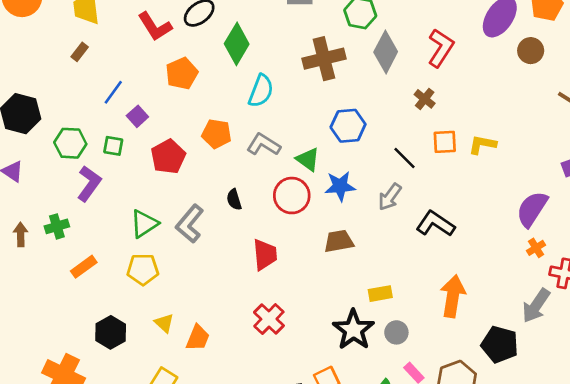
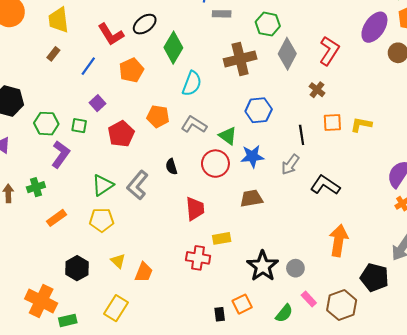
blue line: (113, 92) -> (88, 66), moved
black line: (404, 158) -> (302, 135), turned 36
yellow rectangle: (380, 294) -> (222, 238), moved
red cross: (269, 319) -> (198, 258), turned -35

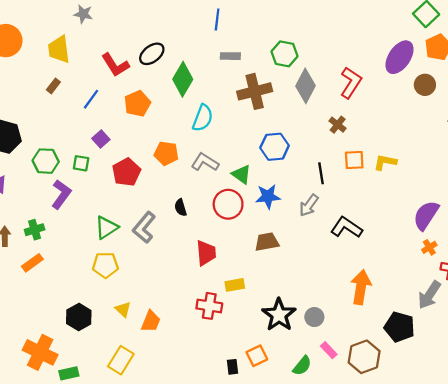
gray rectangle: (222, 14) -> (230, 56), moved
orange rectangle: (56, 218) -> (32, 263), moved

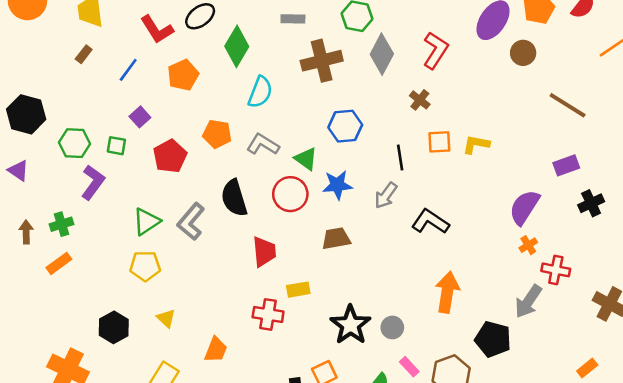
black semicircle: (181, 208) -> (234, 198), size x1.8
orange trapezoid: (151, 321) -> (216, 350), moved

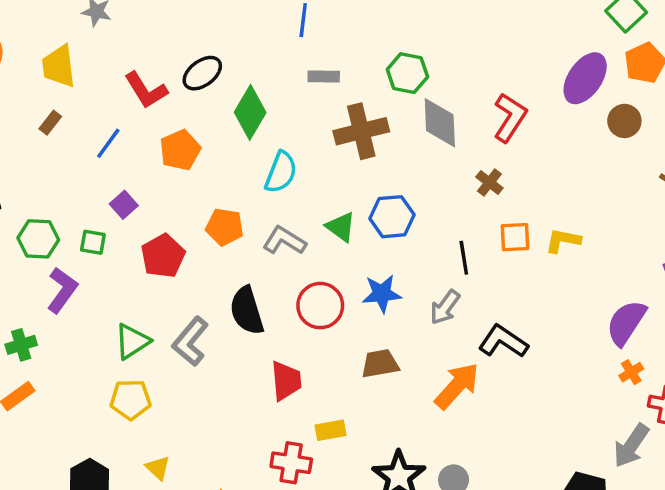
gray diamond: (382, 54) -> (440, 123), turned -30
green triangle: (306, 159) -> (341, 227), moved
orange arrow: (447, 292) -> (457, 386), moved, turned 33

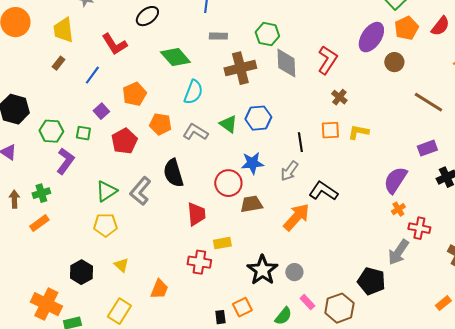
black ellipse: (202, 73) -> (147, 16), moved
green diamond: (250, 112) -> (175, 57), turned -72
orange pentagon: (180, 150) -> (134, 94), moved
brown cross: (489, 182) -> (339, 97), moved
red circle: (320, 306) -> (228, 183), moved

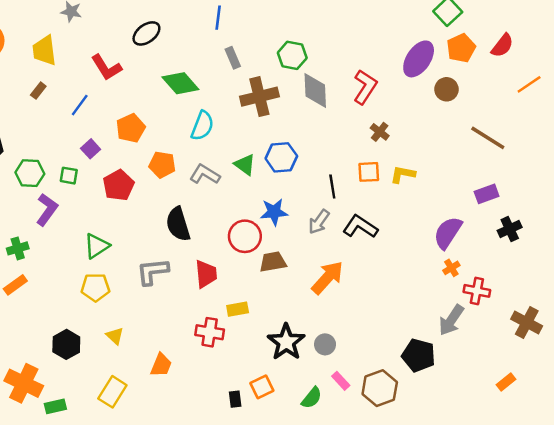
gray rectangle: (218, 36) -> (233, 58), turned 66
gray L-shape: (140, 191) -> (153, 272), moved, turned 44
black L-shape: (323, 191) -> (360, 227), moved

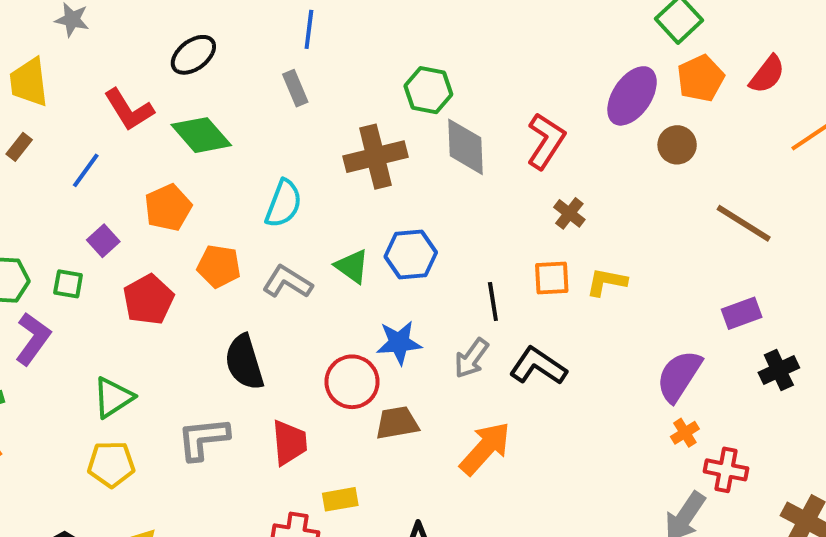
gray rectangle: (233, 58) -> (295, 88), moved
green diamond: (180, 83) -> (201, 135), moved

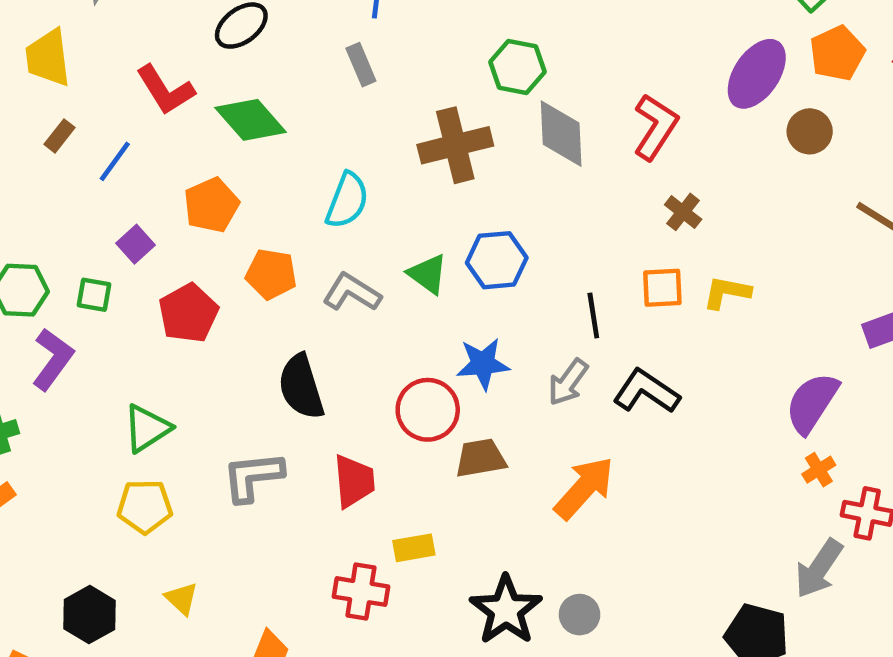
brown rectangle: (19, 147) -> (60, 136), moved

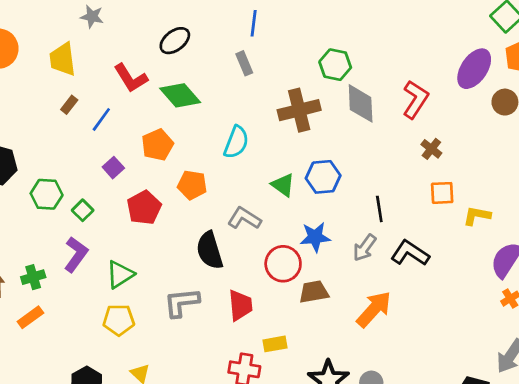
orange square: (662, 288) -> (442, 193), moved
gray L-shape: (352, 292) -> (244, 218), moved
yellow L-shape: (727, 292) -> (477, 216), moved
green square: (94, 295) -> (83, 210), moved, turned 35
purple L-shape: (53, 359) -> (76, 254), moved

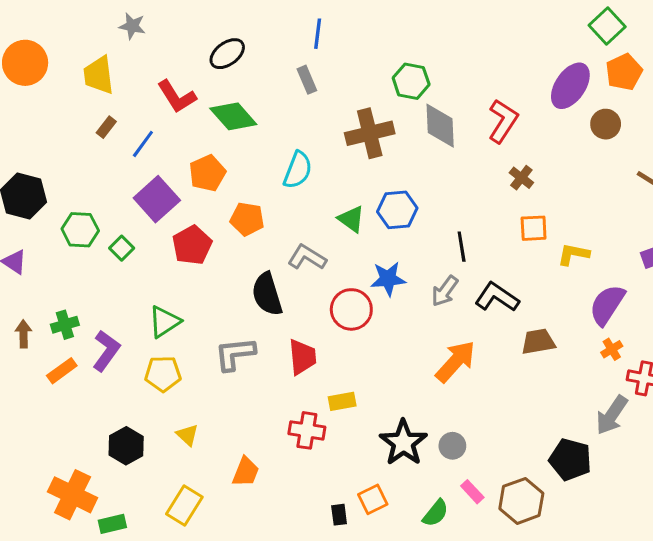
purple square: (113, 168) -> (157, 199), size x1.8
purple L-shape: (76, 254) -> (106, 351), moved
brown trapezoid: (314, 292) -> (538, 342), moved

